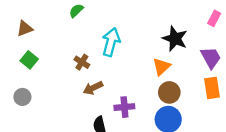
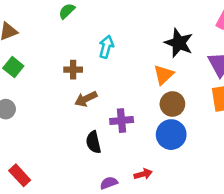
cyan arrow: (111, 42) -> (106, 47), size x0.7
brown cross: (82, 62) -> (73, 70), turned -32

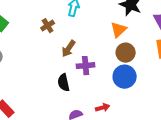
brown cross: (73, 70) -> (48, 26), turned -32
brown arrow: (86, 99) -> (69, 49), moved, turned -30

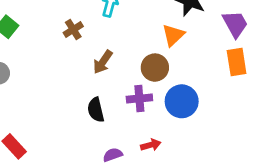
brown circle: (126, 53) -> (155, 68), moved
purple cross: (86, 66) -> (139, 98), moved

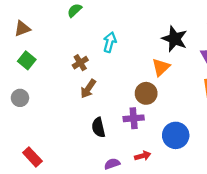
brown arrow: (103, 62) -> (88, 89), moved
blue circle: (182, 101) -> (176, 135), moved

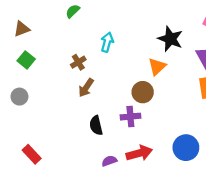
blue circle: (176, 135) -> (186, 148), moved
red arrow: (143, 156) -> (139, 153), size x1.6

